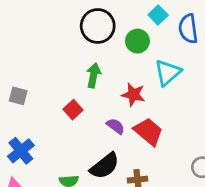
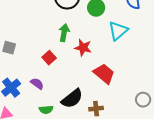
red star: (133, 95) -> (83, 48), moved
purple semicircle: (116, 126) -> (37, 84), moved

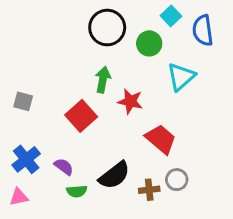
red square: (49, 58) -> (81, 116), size x1.5
purple semicircle: (37, 84) -> (64, 167), moved
gray circle: (143, 100) -> (177, 180), moved

